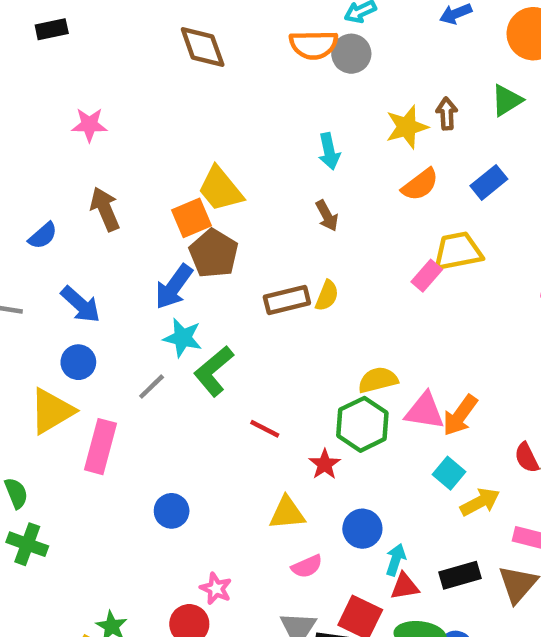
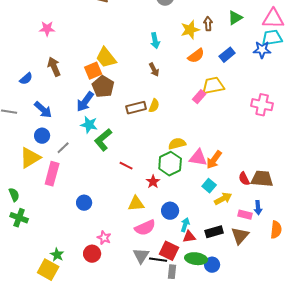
gray line: (152, 387) -> (63, 148), moved
pink semicircle: (307, 566) -> (145, 228), size x1.5

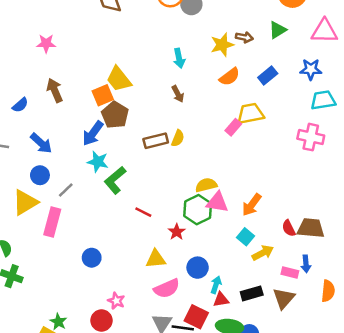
brown arrow: (208, 24) -> (244, 37), turned 104
cyan trapezoid: (272, 38) -> (323, 100), moved
pink triangle: (198, 158) -> (217, 202), moved

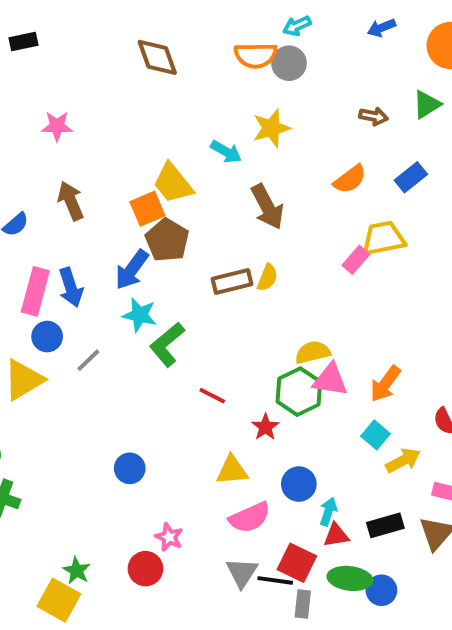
yellow star: (222, 45) -> (271, 128), moved
cyan arrow: (179, 58) -> (226, 152), moved, turned -48
brown arrow: (178, 94) -> (267, 207), size x1.6
blue arrow: (41, 143) -> (71, 287), moved, turned 30
pink rectangle: (52, 222) -> (35, 291), moved

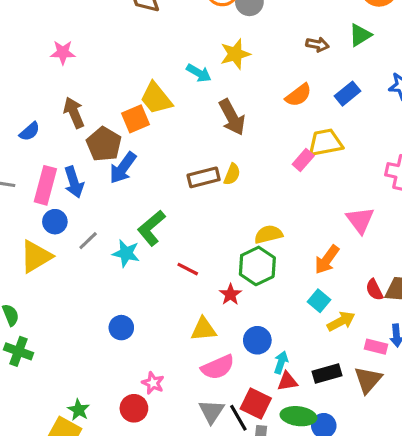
brown pentagon: (167, 240) -> (104, 144), moved
cyan star: (140, 315) -> (126, 253), moved
pink triangle: (330, 380) -> (360, 220), moved, turned 44
black line: (275, 580) -> (238, 418), turned 52

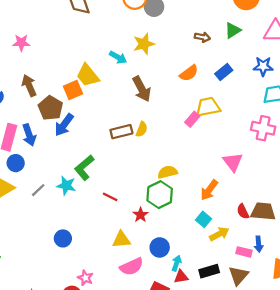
gray line: (88, 241) -> (38, 190), moved

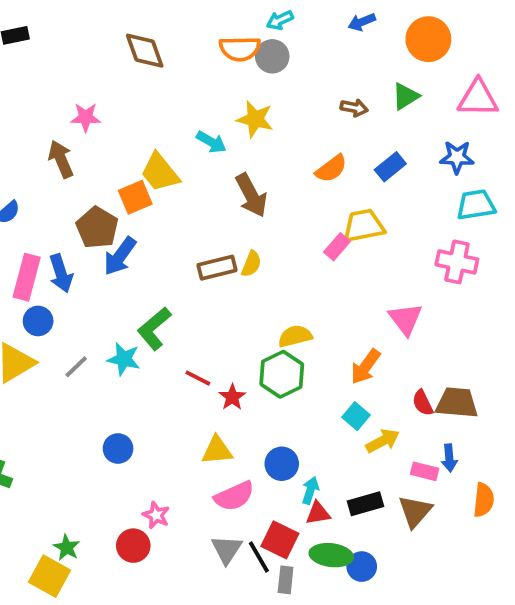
pink star: (21, 43) -> (86, 117), moved
yellow star: (144, 44) -> (255, 119), turned 30
brown arrow: (29, 85) -> (61, 159), moved
red star: (141, 215) -> (232, 397), moved

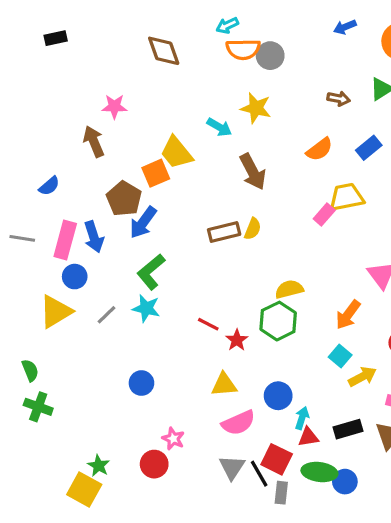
cyan arrow: (280, 20) -> (227, 25), moved
green L-shape: (154, 329) -> (151, 272), moved

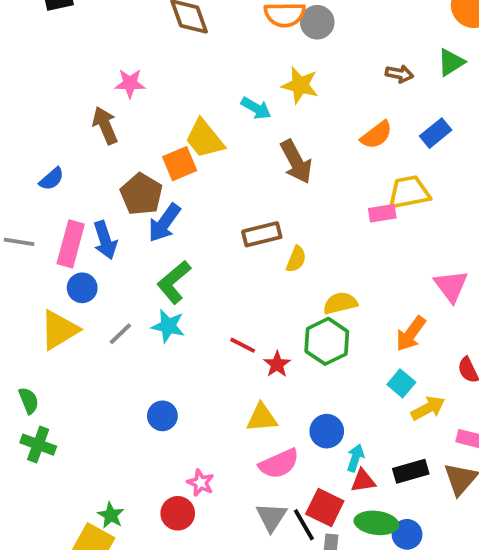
pink rectangle: (324, 215) -> (382, 213), turned 40
yellow semicircle: (253, 229) -> (296, 259), moved

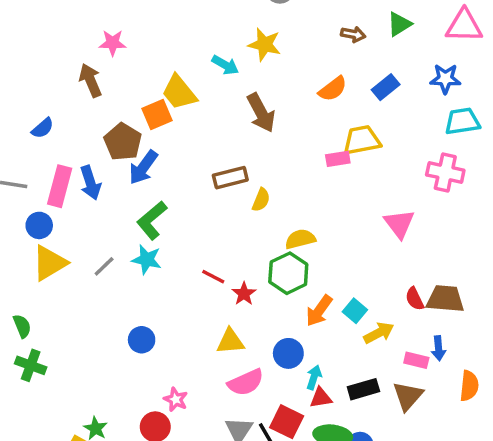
blue circle: (82, 288) -> (39, 225), moved
orange arrow: (411, 334) -> (319, 311), moved

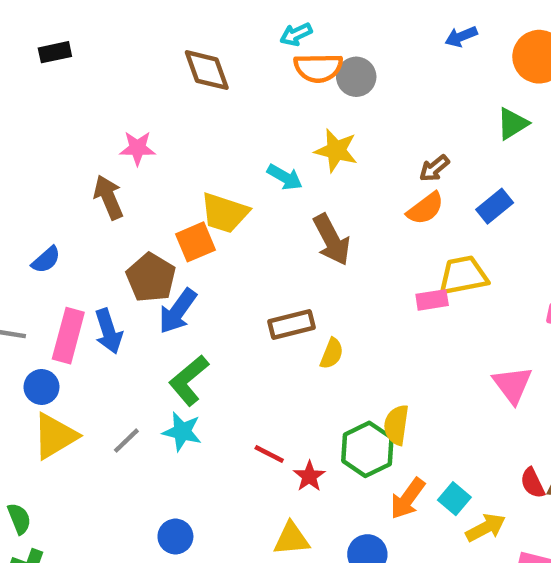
brown arrow: (353, 34) -> (434, 168), moved, turned 130
yellow trapezoid: (179, 92) -> (225, 213), turned -33
yellow semicircle: (300, 239) -> (396, 425), moved, turned -68

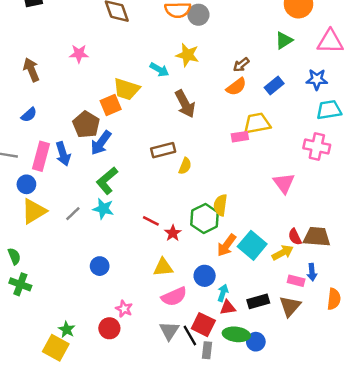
brown arrow: (108, 197) -> (31, 70), moved
cyan square: (454, 499) -> (252, 245), size x1.6
yellow arrow: (486, 528) -> (283, 253), moved

